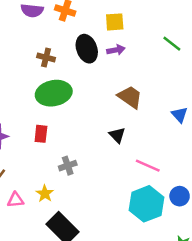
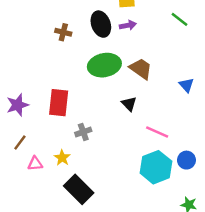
green ellipse: (54, 93) -> (104, 65), moved
red rectangle: (41, 134) -> (59, 103), size x1.6

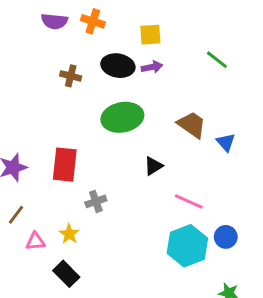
black ellipse: (101, 24) -> (118, 66), turned -60
brown trapezoid: (141, 69) -> (192, 125), moved
black triangle: (129, 104) -> (153, 166), turned 42
black rectangle: (79, 189) -> (66, 274), moved, size x0.7

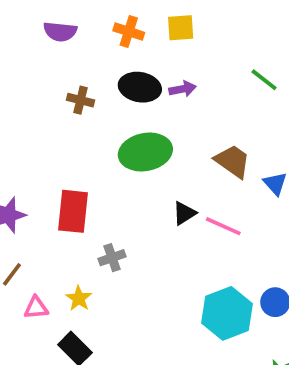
orange cross: (93, 21) -> (129, 32), moved
yellow square: (150, 35) -> (181, 28), moved
pink line: (189, 201) -> (223, 226), moved

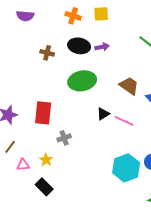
purple semicircle: (60, 32) -> (25, 16), moved

